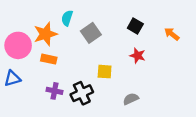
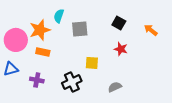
gray square: (91, 33) -> (80, 29), turned 30
purple cross: (55, 91) -> (37, 80), moved

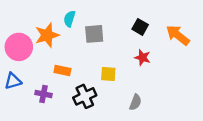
orange arrow: (151, 30) -> (178, 35), size x1.5
orange rectangle: (43, 52) -> (62, 70), moved
gray semicircle: (115, 87) -> (135, 102), turned 136

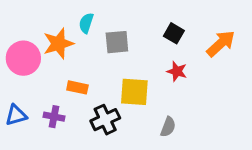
orange arrow: (178, 35) -> (221, 44), turned 100
yellow square: (108, 74) -> (134, 92), size x1.5
blue triangle: (13, 81) -> (16, 115), moved

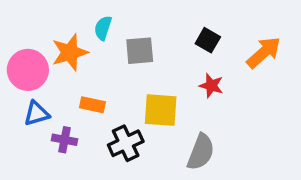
blue triangle: (16, 115) -> (37, 114), moved
gray semicircle: (168, 127) -> (201, 152), size x1.5

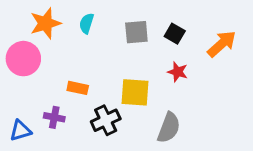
gray square: (140, 51) -> (136, 32), moved
orange star: (70, 52) -> (45, 23), moved
blue triangle: (37, 114) -> (20, 131), moved

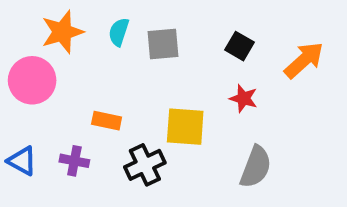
gray square: (136, 32) -> (163, 44), moved
gray semicircle: (169, 128) -> (256, 167), moved
blue triangle: (20, 131) -> (22, 161), moved, turned 45

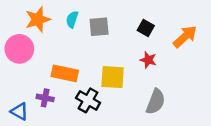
orange rectangle: (107, 121) -> (65, 73), size x1.5
blue triangle: (22, 161) -> (19, 111), moved
black cross: (145, 165) -> (88, 100), turned -35

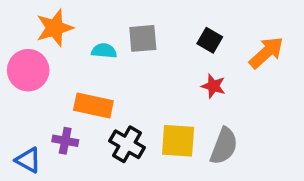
cyan semicircle: (72, 19) -> (104, 51), moved, turned 77
yellow square: (113, 77) -> (178, 141), moved

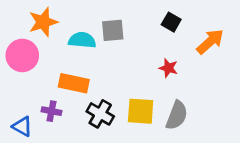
black square: (210, 40) -> (171, 22), moved
cyan semicircle: (104, 51) -> (82, 40), size x1.4

